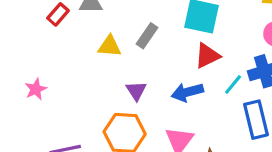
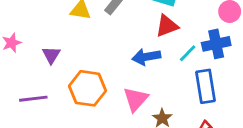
purple triangle: (136, 91) -> (51, 55), moved

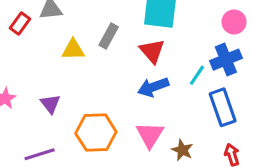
red triangle: (167, 26) -> (152, 51), moved, turned -40

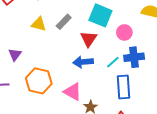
pink circle: (234, 22) -> (124, 32), moved
pink triangle: (150, 135) -> (73, 92), turned -48

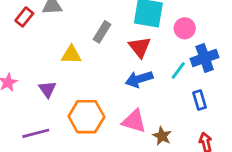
yellow triangle: (39, 24) -> (71, 55), moved
blue rectangle: (124, 87) -> (200, 100), size x0.6

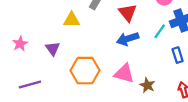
purple line: (36, 133) -> (30, 85), moved

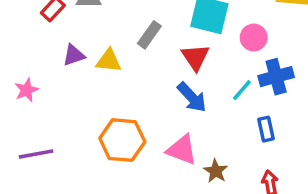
blue arrow: (128, 39) -> (192, 97), turned -120
purple triangle: (53, 49) -> (74, 55), moved, turned 42

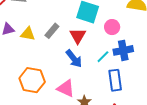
gray rectangle: (149, 35) -> (52, 31), moved
blue rectangle: (266, 129) -> (115, 80), size x1.5

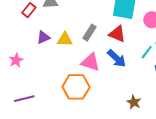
red triangle: (78, 36) -> (117, 34), turned -30
pink triangle: (66, 88) -> (90, 62), moved

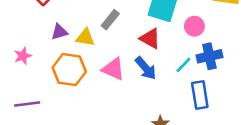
gray rectangle: (90, 33) -> (110, 20), moved
orange hexagon: (76, 87) -> (69, 70), moved

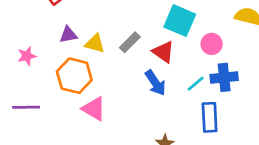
gray rectangle: (110, 20) -> (130, 42), moved
pink triangle: (113, 69) -> (94, 109), moved

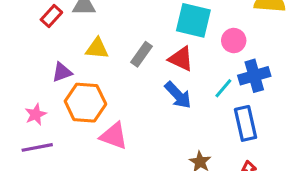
purple triangle: (68, 35) -> (62, 72), moved
yellow triangle: (95, 43) -> (97, 49), moved
pink star: (27, 56) -> (36, 114), moved

